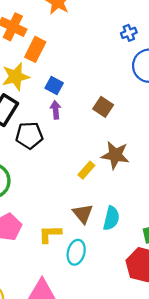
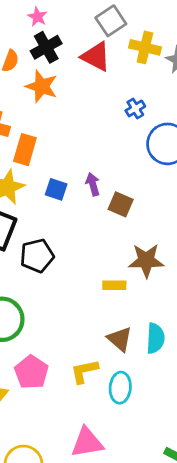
purple arrow: (56, 110) -> (93, 184), moved
yellow rectangle: (86, 170) -> (114, 285), turned 60

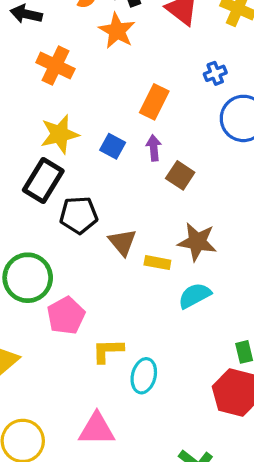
orange rectangle: (25, 150) -> (154, 102), moved
cyan semicircle: (155, 338) -> (195, 296), moved, turned -132
brown triangle: (120, 339) -> (123, 242), moved
pink pentagon: (31, 372) -> (66, 316), moved

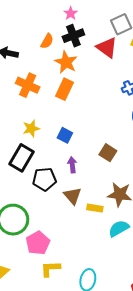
orange rectangle: (154, 102) -> (64, 89), moved
yellow star: (60, 134) -> (31, 128), size x0.7
purple arrow: (154, 148) -> (72, 165), moved
yellow L-shape: (108, 351) -> (50, 269), moved

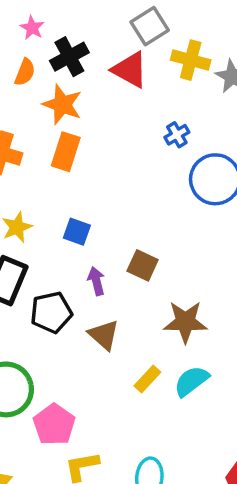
pink star: (71, 13) -> (32, 28), moved
brown square: (108, 153) -> (143, 265), moved
yellow rectangle: (95, 208) -> (147, 379), moved, turned -49

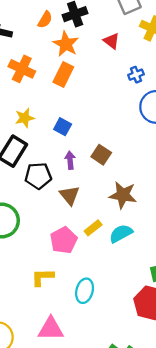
red triangle: (130, 70) -> (111, 41), moved, size x0.7
pink pentagon: (54, 424) -> (64, 240), moved

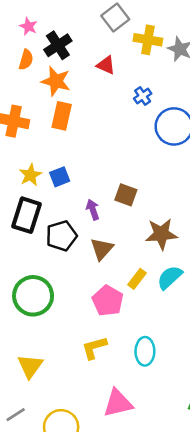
blue square: (63, 127) -> (60, 177), moved, turned -36
brown triangle: (70, 195) -> (102, 249), turned 35

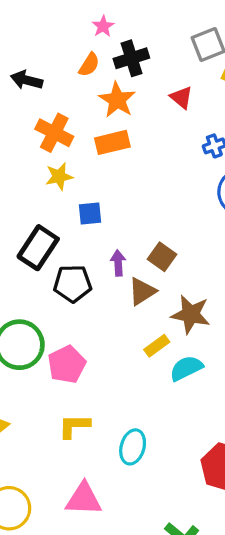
orange rectangle: (62, 116) -> (112, 142), turned 48
yellow star: (30, 175) -> (59, 176), moved
brown triangle: (102, 249) -> (142, 291), moved
yellow rectangle: (137, 279) -> (157, 346), moved
pink pentagon: (108, 301) -> (67, 364), moved

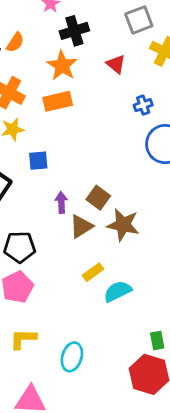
orange semicircle: (89, 65) -> (15, 42), moved
black pentagon: (73, 284) -> (20, 247), moved
brown star: (191, 314) -> (123, 225), moved

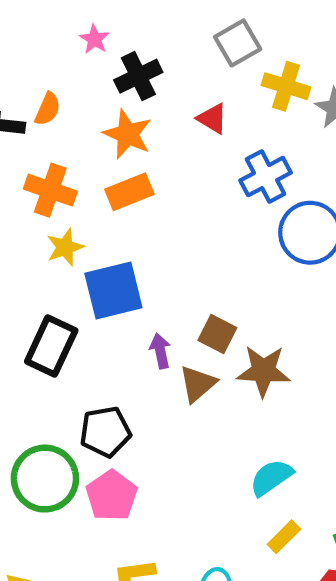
blue cross: (143, 105) -> (266, 177), size x1.6
blue square: (38, 161) -> (113, 290), size x1.8
yellow rectangle: (93, 272) -> (284, 537), moved

